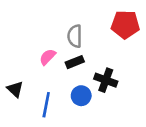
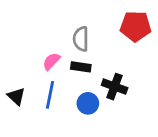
black rectangle: (75, 62) -> (81, 67), turned 30
blue line: (46, 105) -> (50, 95), moved

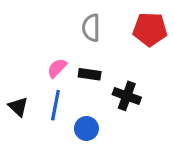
gray semicircle: (81, 39) -> (91, 28), moved
blue circle: (88, 103) -> (86, 128), moved

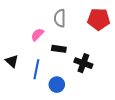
pink semicircle: (57, 68) -> (37, 35), moved
black triangle: (18, 107) -> (12, 61), moved

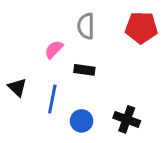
black cross: (83, 63) -> (127, 119), moved

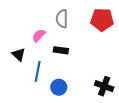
black triangle: (17, 87) -> (19, 55), moved
black cross: (127, 119) -> (104, 86), moved

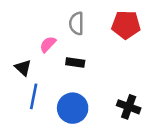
blue line: (38, 71) -> (34, 96), moved
blue circle: (59, 87) -> (73, 108), size x1.5

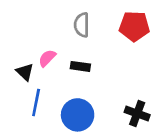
pink semicircle: (48, 44) -> (47, 58), moved

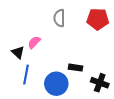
black rectangle: (80, 66) -> (75, 68), moved

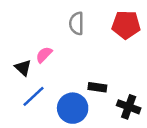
blue line: (26, 75) -> (34, 96), turned 36

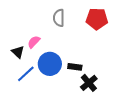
black cross: (129, 107) -> (89, 83), moved, turned 30
blue circle: (73, 108) -> (50, 64), moved

